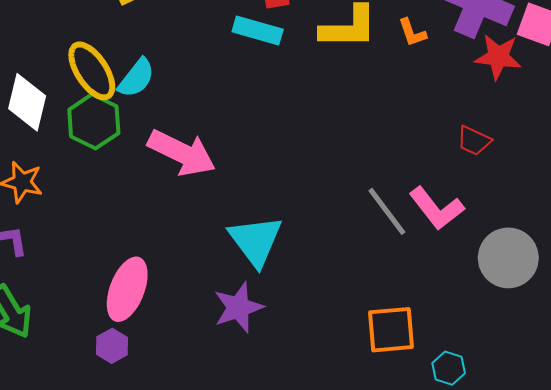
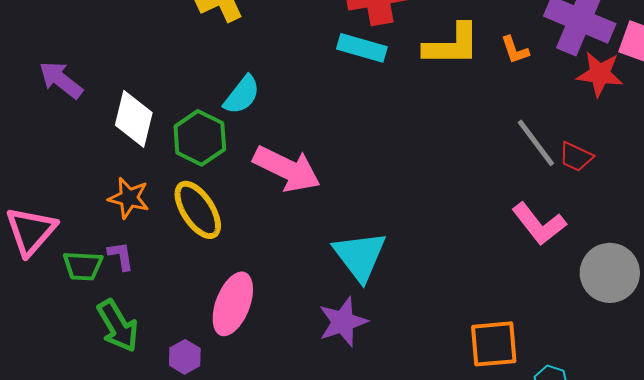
yellow ellipse: (92, 71) -> (198, 210), moved
gray line: (387, 211) -> (536, 143), moved
purple hexagon: (112, 346) -> (185, 357), moved

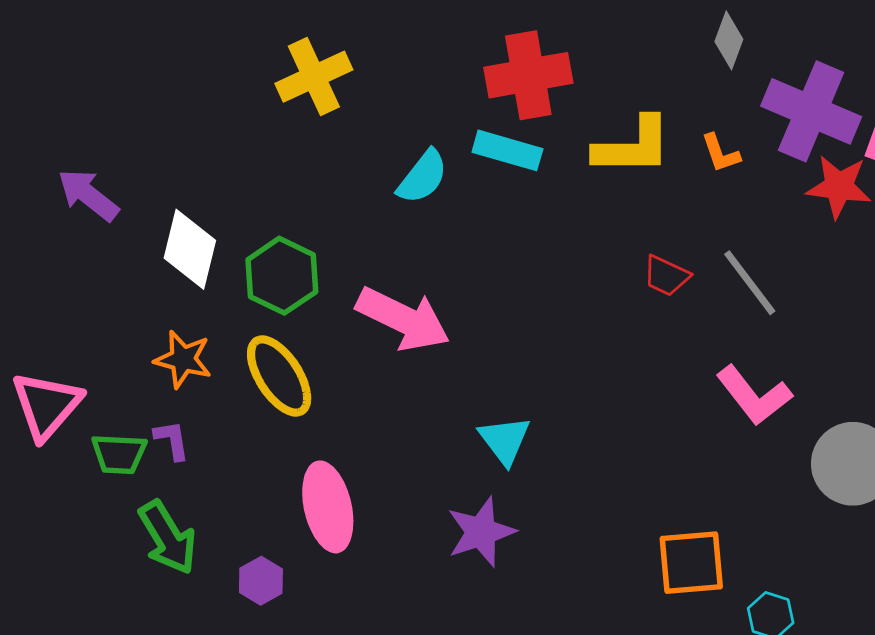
cyan semicircle: (242, 95) -> (423, 177), moved
red trapezoid: (576, 157) -> (666, 276), moved
cyan triangle: (360, 256) -> (505, 440), size x0.7
pink ellipse: (233, 304) -> (328, 507), turned -34

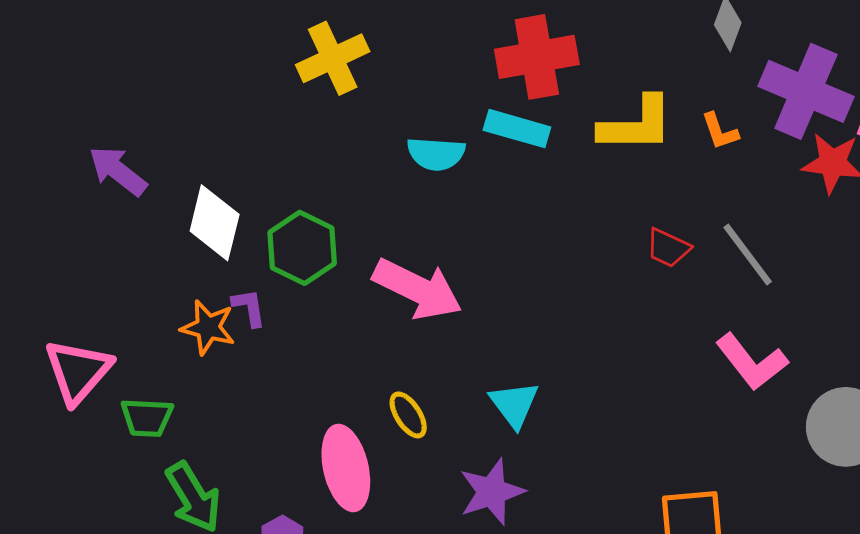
cyan semicircle: (423, 177) -> (436, 154), turned 56
yellow ellipse: (279, 376) -> (408, 415), moved, size x0.6
purple L-shape: (172, 440) -> (249, 308), moved

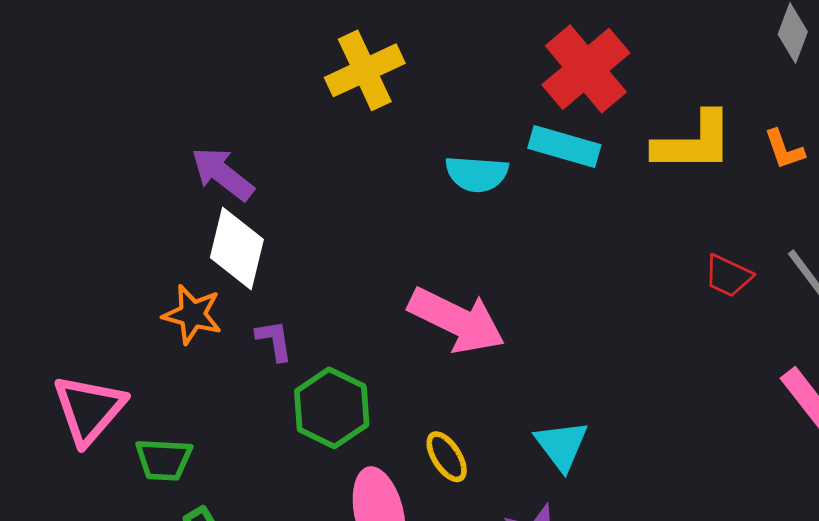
red cross: (537, 57) -> (586, 69), turned -30
purple arrow: (118, 171) -> (223, 174), moved
green hexagon: (302, 248) -> (332, 408), moved
orange star: (208, 327) -> (192, 315), moved

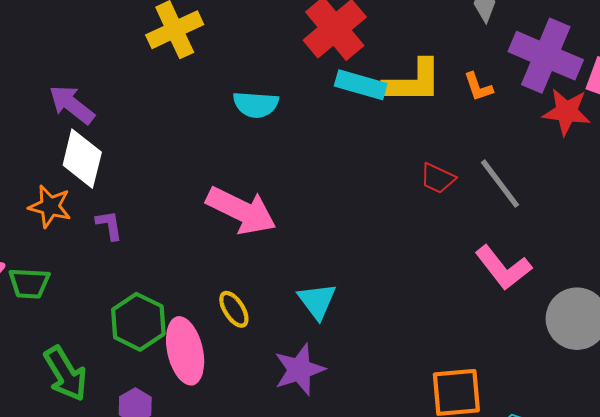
cyan rectangle: (564, 146) -> (361, 85), moved
green hexagon: (332, 408) -> (138, 322), moved
green trapezoid: (164, 460) -> (29, 283), moved

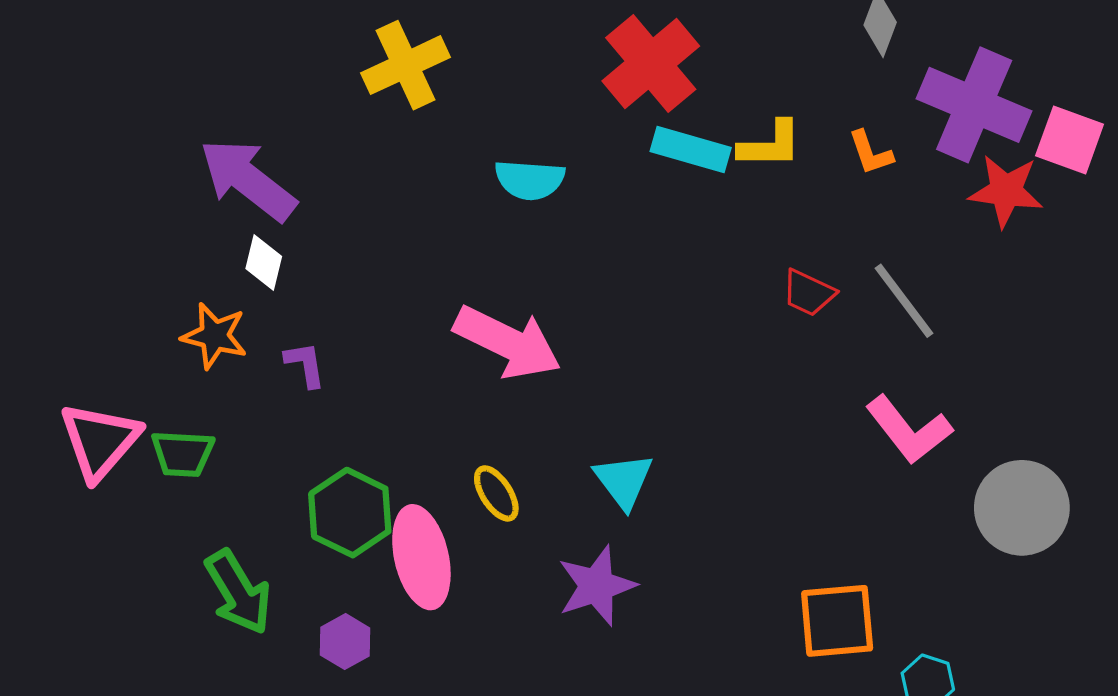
yellow L-shape: (413, 82) -> (770, 145), size x0.7
purple arrow: (72, 105) -> (248, 180), size x1.4
white diamond: (82, 159) -> (264, 263), size x0.6

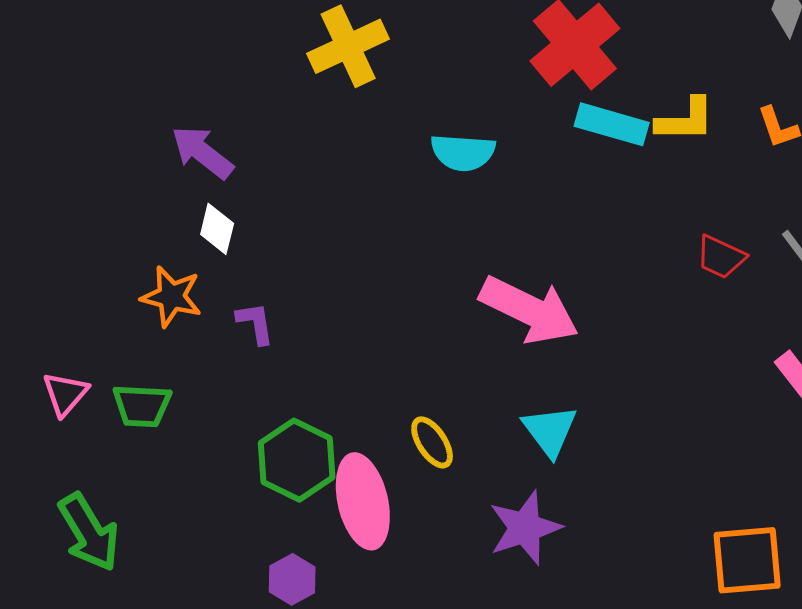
purple arrow: (248, 180) -> (202, 152), size x0.7
pink arrow: (507, 342) -> (529, 310), moved
pink triangle: (100, 441) -> (65, 394), size x0.6
green arrow: (238, 592) -> (89, 532), moved

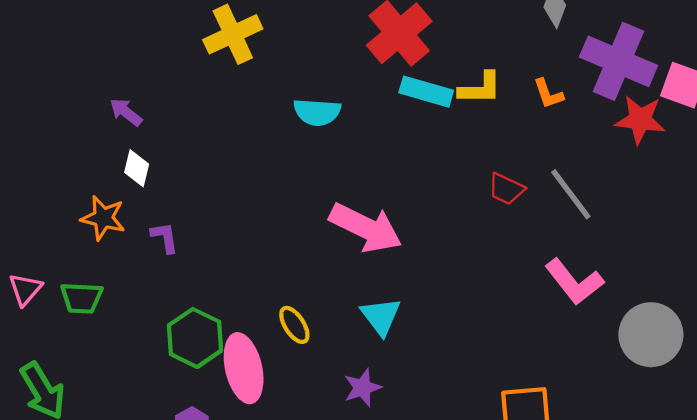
purple arrow: (202, 152) -> (126, 112), size x0.7
purple star: (525, 528) -> (362, 388), size x0.7

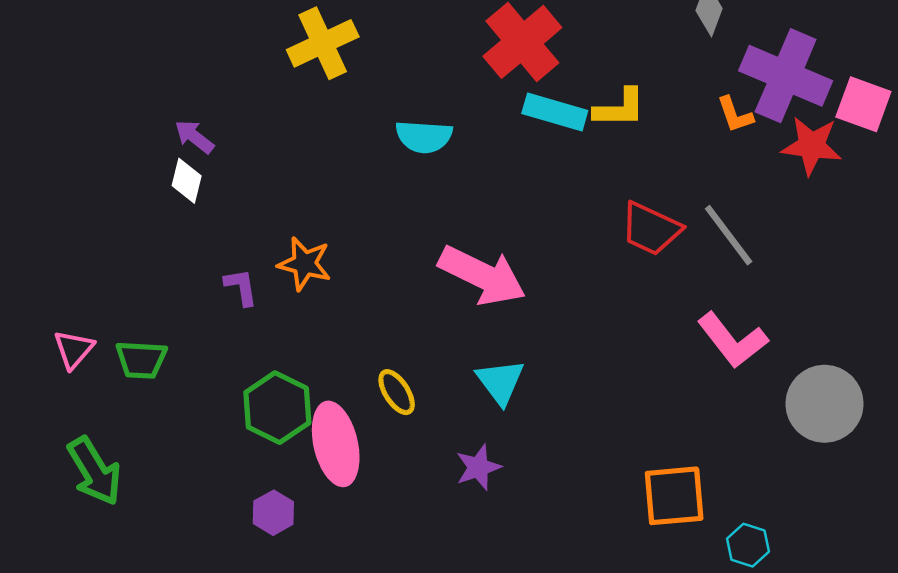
orange L-shape: (548, 94) -> (735, 115), moved
white diamond: (137, 168) -> (187, 181), moved
red trapezoid: (506, 189) -> (651, 229), size x1.4
orange star: (103, 218) -> (305, 264), moved

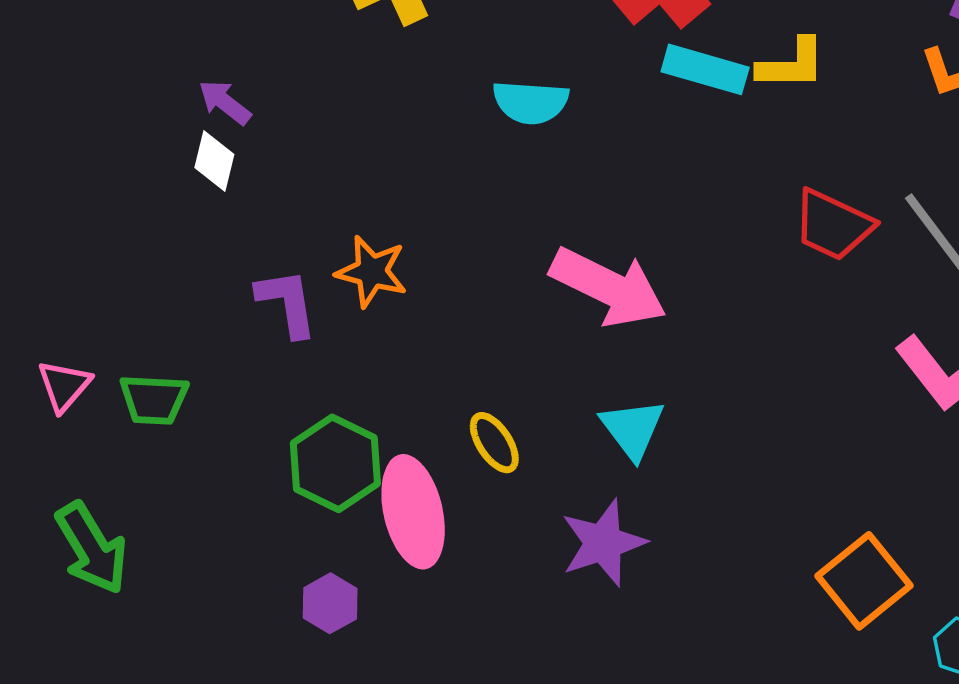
purple L-shape: (241, 287) -> (287, 303), size x1.4
purple star: (478, 467) -> (603, 543), size x1.4
orange square: (674, 496) -> (864, 581), turned -34

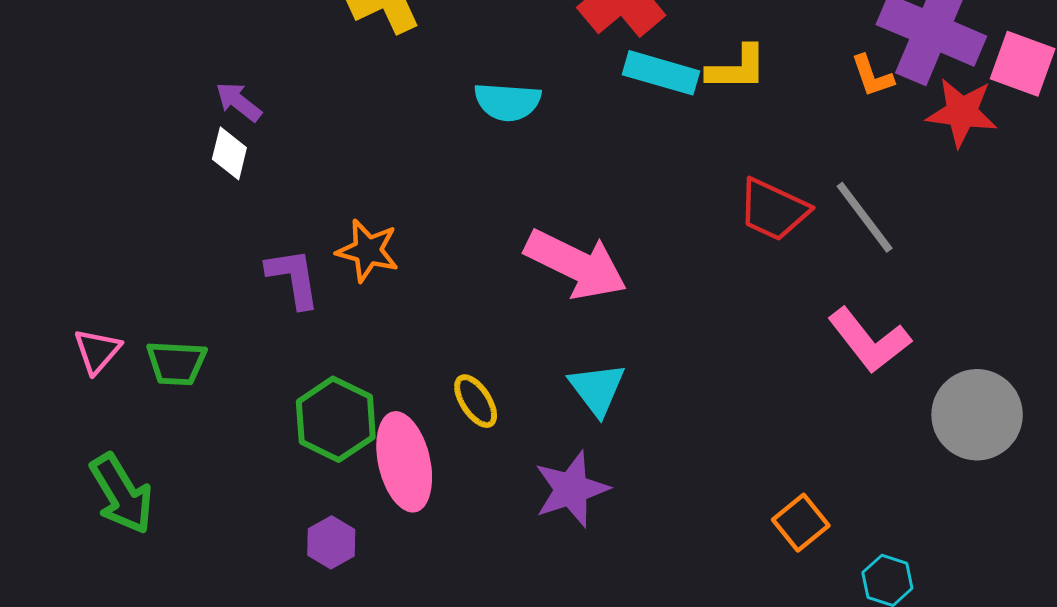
orange square: (864, 581) -> (801, 523), size x0.7

